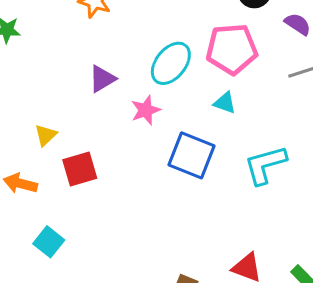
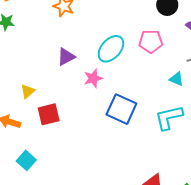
pink pentagon: (232, 49) -> (151, 41), size x0.7
cyan triangle: (225, 103) -> (176, 79), moved

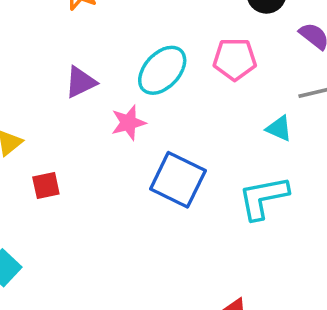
red square: (49, 114) -> (46, 185), size x0.7

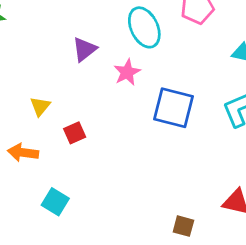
cyan ellipse: (162, 70) -> (144, 27), turned -57

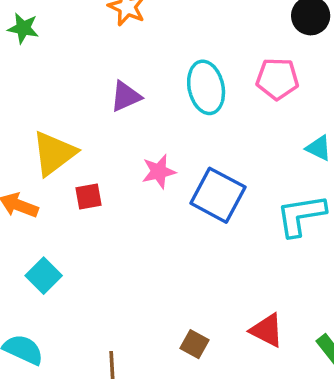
pink star: (127, 72) -> (159, 172), moved
yellow triangle: (40, 106) -> (54, 153), size x1.8

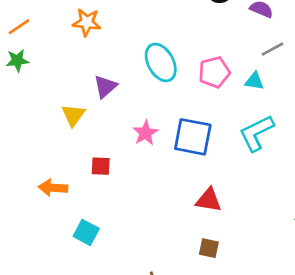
pink pentagon: (277, 79) -> (214, 72), moved
yellow triangle: (54, 153) -> (73, 115), moved, size x0.7
red square: (88, 196) -> (101, 166), turned 30
red triangle: (267, 330) -> (209, 200), moved

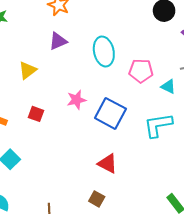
purple triangle: (105, 87) -> (58, 41), moved

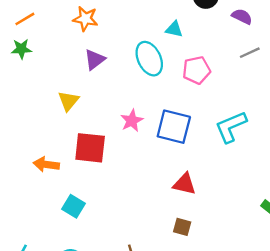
cyan triangle: (168, 87) -> (174, 29), moved
red square: (36, 114) -> (90, 148), size x1.8

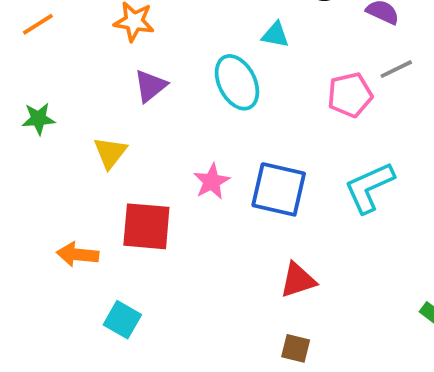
green star: (21, 49) -> (38, 119), moved
pink pentagon: (197, 70) -> (350, 95), moved
red triangle: (184, 184) -> (298, 280), turned -30

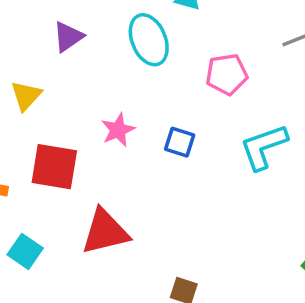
pink pentagon: (350, 95) -> (227, 74), moved
blue square: (279, 189) -> (180, 142), size x0.6
red triangle: (298, 280) -> (105, 232), moved, size x1.4

